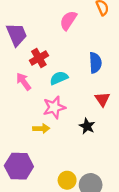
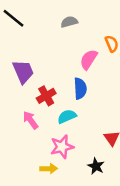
pink semicircle: (68, 20) -> (89, 59), moved
blue semicircle: (95, 63) -> (80, 89), moved

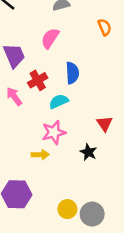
pink semicircle: (89, 59) -> (50, 38), moved
pink arrow: (30, 120) -> (14, 96), moved

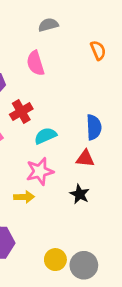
pink semicircle: (50, 38) -> (35, 63), turned -50
blue semicircle: (72, 73) -> (94, 127), moved
red triangle: (105, 124) -> (85, 159), moved, turned -49

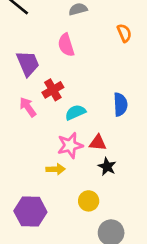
red triangle: (85, 159) -> (98, 143), moved
yellow circle: (55, 260) -> (89, 201), moved

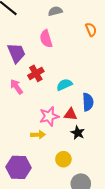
blue semicircle: (120, 104) -> (88, 102), moved
cyan semicircle: (75, 112) -> (64, 85), moved

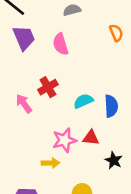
purple trapezoid: (16, 53) -> (24, 38), moved
blue semicircle: (88, 102) -> (111, 106), moved
black star: (78, 133) -> (114, 160), moved

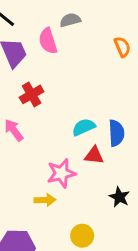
pink semicircle: (61, 44) -> (48, 41), moved
red cross: (48, 87) -> (32, 94), moved
red triangle: (91, 138) -> (94, 155), moved

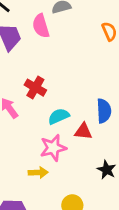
red cross: (32, 94) -> (35, 88), moved, turned -30
cyan semicircle: (84, 127) -> (59, 116), moved

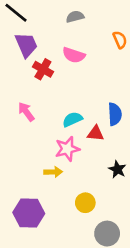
pink semicircle: (41, 26) -> (74, 55), moved, turned -55
red cross: (35, 88) -> (43, 69), moved

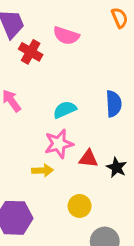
red triangle: (96, 133) -> (88, 159), moved

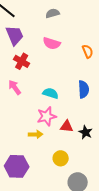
orange semicircle: (120, 18) -> (88, 51), moved
red cross: (31, 52) -> (22, 61), moved
cyan semicircle: (65, 110) -> (51, 93), turned 42

